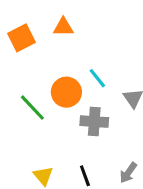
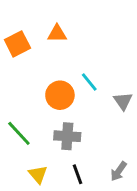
green line: (32, 108) -> (19, 133), moved
gray cross: (94, 122) -> (67, 136), moved

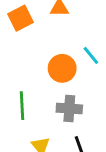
green line: (19, 133) -> (22, 106), turned 40

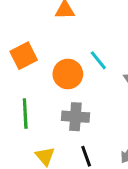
orange square: (21, 18) -> (24, 56), moved

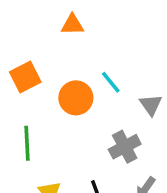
gray cross: (75, 117) -> (125, 147), moved, turned -32

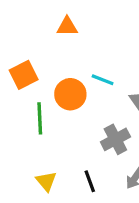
cyan line: (111, 82) -> (103, 80), turned -30
green line: (27, 143) -> (40, 118), moved

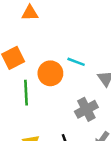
orange triangle: (67, 27) -> (30, 13), moved

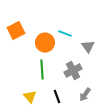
green line: (26, 93) -> (42, 70), moved

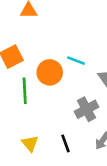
green line: (42, 70) -> (25, 91), moved

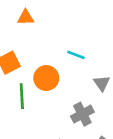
cyan line: (76, 61) -> (76, 55), moved

